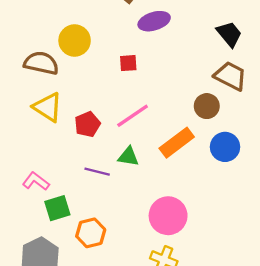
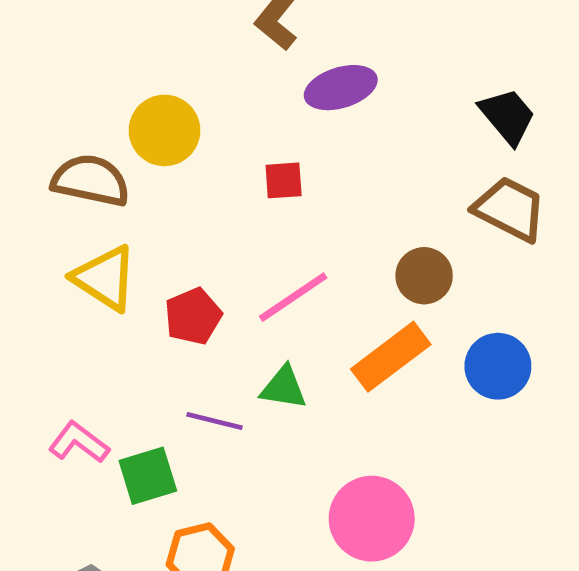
brown circle: (207, 106) -> (424, 276), moved
green square: (57, 208) -> (148, 476), moved

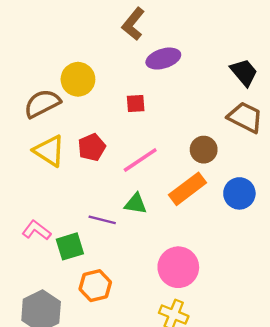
brown semicircle: (91, 180) -> (42, 103), turned -39
red pentagon: (193, 316) -> (92, 147), moved

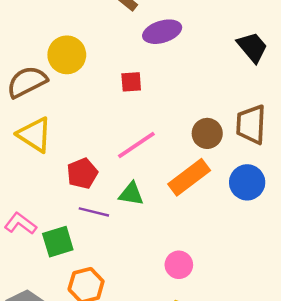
brown trapezoid: (245, 117) -> (251, 124), moved, turned -114
red pentagon: (92, 147) -> (82, 173), moved
pink circle: (178, 267) -> (179, 265), size x0.6

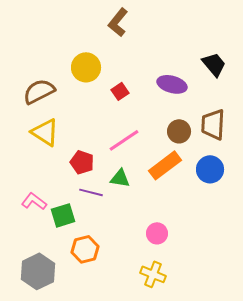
purple ellipse: (162, 32) -> (172, 84), moved, turned 32
yellow circle: (67, 55) -> (86, 67), moved
red square: (131, 82) -> (120, 91), turned -30
red pentagon: (82, 173) -> (82, 162), turned -30

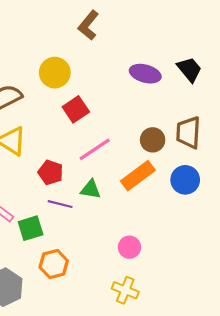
purple ellipse: (172, 84) -> (145, 74), moved
red square: (120, 91) -> (76, 109), moved, size x1.4

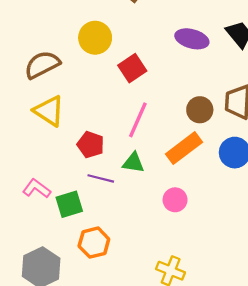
red square: (76, 109) -> (132, 68), moved
pink line: (95, 149) -> (138, 120), turned -32
pink circle: (129, 247) -> (175, 200), moved

